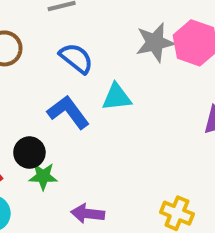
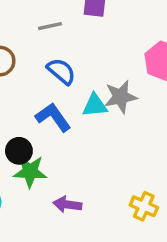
gray star: (155, 42) -> (120, 97), moved
green star: (43, 176) -> (30, 172), size x1.4

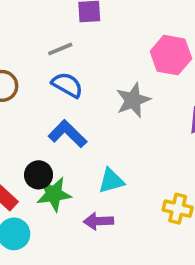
gray line: (50, 26) -> (60, 49), moved
cyan triangle: (95, 105) -> (111, 181), moved

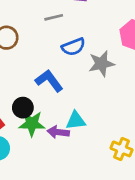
blue semicircle: (67, 85) -> (73, 47), moved, turned 120
purple arrow: (98, 221) -> (58, 132), moved

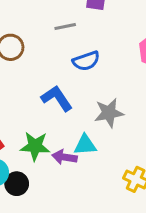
gray star: (101, 64) -> (109, 113), moved
black circle: (23, 108) -> (17, 184), moved

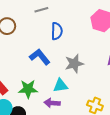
blue semicircle: (86, 61) -> (57, 31), turned -66
purple arrow: (64, 157) -> (52, 103), moved

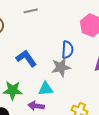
blue semicircle: (57, 31) -> (67, 50), moved

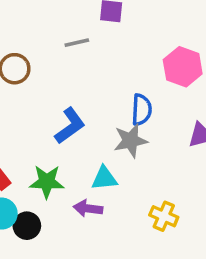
blue L-shape: (26, 58) -> (70, 126), turned 90

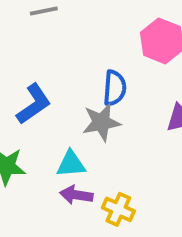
purple arrow: (88, 208) -> (76, 195), moved
yellow cross: (164, 216) -> (118, 209), moved

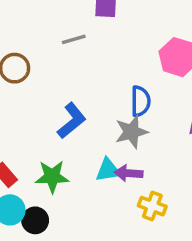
purple arrow: (76, 195) -> (129, 173), moved

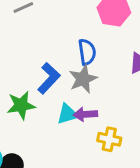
blue L-shape: (72, 121) -> (49, 78), moved
green star: (52, 176) -> (21, 105), moved

